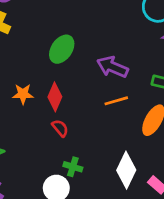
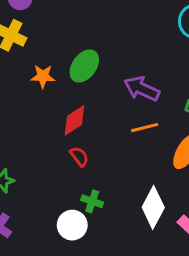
orange star: (23, 94) -> (43, 76), moved
red diamond: (55, 97) -> (74, 120), turned 32

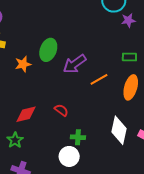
purple arrow: (142, 89) -> (75, 64), moved, turned -45
red diamond: (74, 120) -> (26, 114), moved, turned 35

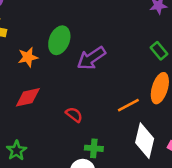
green rectangle: (129, 57) -> (159, 51), turned 48
orange line: (99, 79) -> (128, 105), moved
red diamond: (26, 114) -> (28, 97), moved

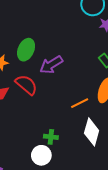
red semicircle: (74, 115) -> (26, 85), moved, size x1.6

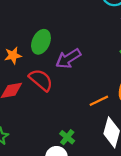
green cross: (51, 137) -> (67, 137), turned 32

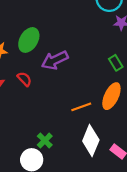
red semicircle: (41, 80) -> (24, 79), size x0.6

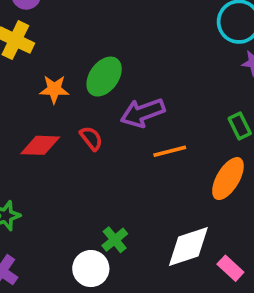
orange line: (81, 107) -> (170, 151), moved
white diamond: (91, 140) -> (188, 246), turned 44

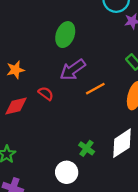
green ellipse: (104, 77) -> (65, 35), moved
green cross: (115, 240) -> (87, 148), moved

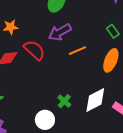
red semicircle: (46, 93) -> (34, 50), size x1.6

